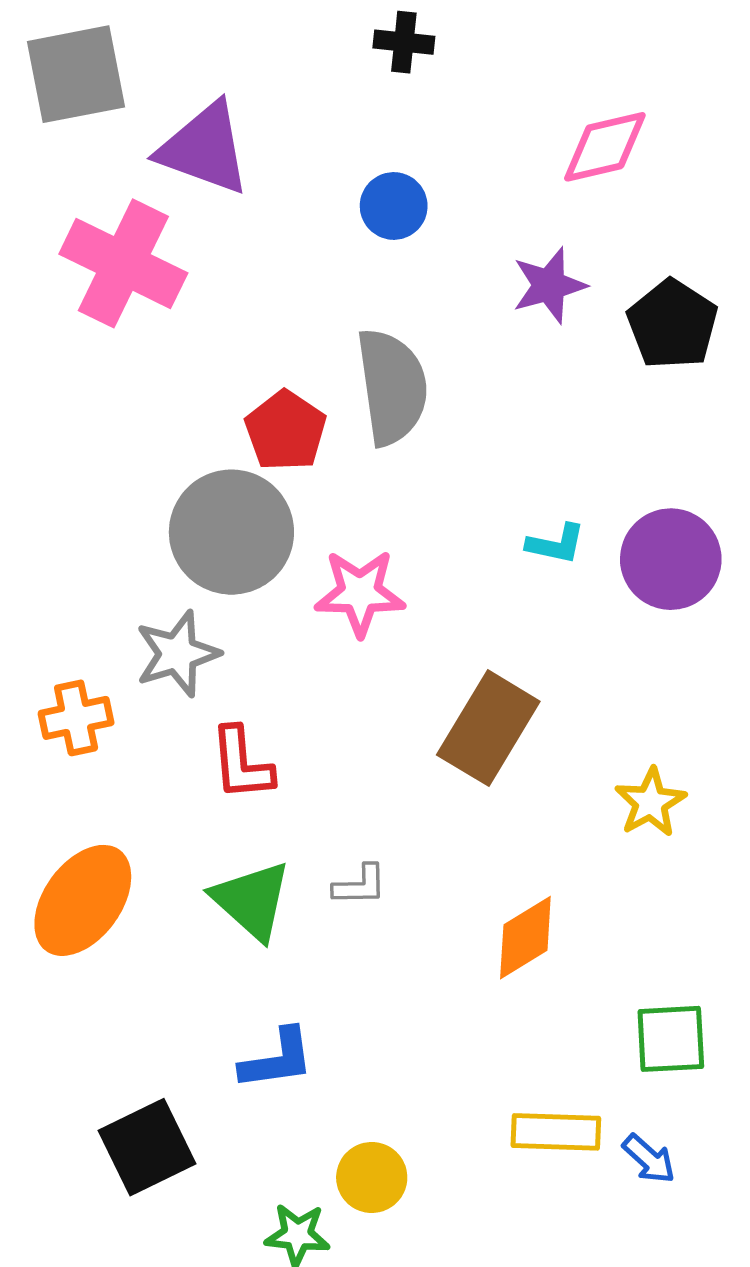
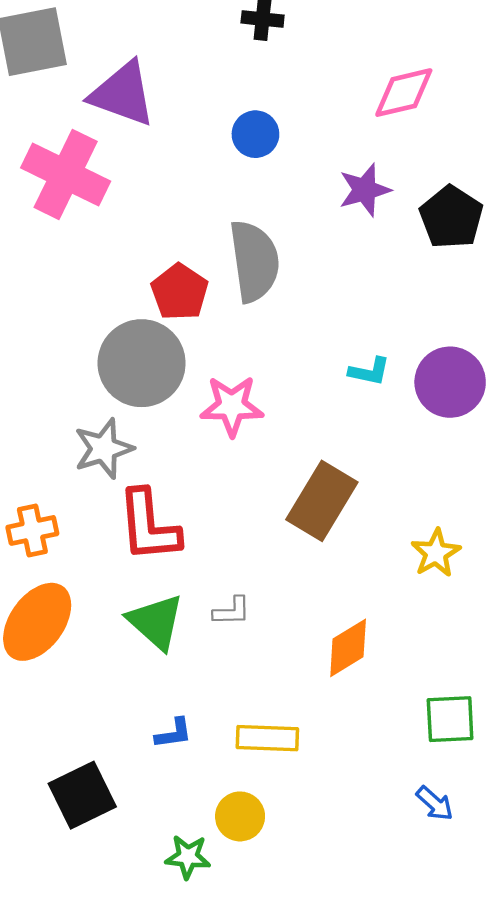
orange cross: (76, 718) -> (32, 530), moved
red L-shape: (242, 764) -> (149, 526), size x1.4
blue L-shape: (277, 1059) -> (174, 733), size x0.7
yellow rectangle: (556, 1132) -> (267, 738), moved

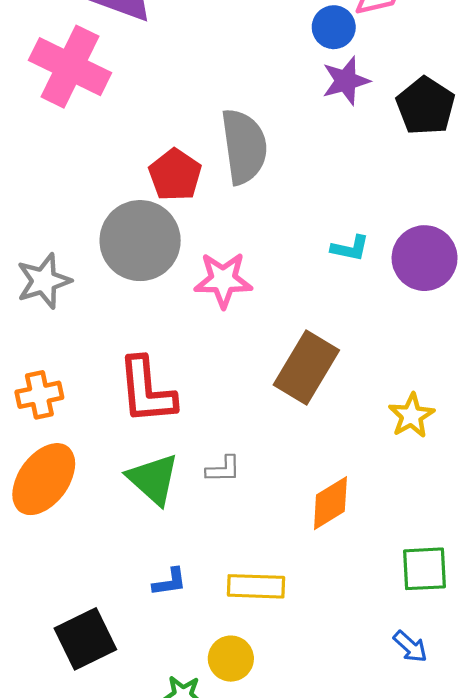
blue circle: (255, 134) -> (334, 27), moved
gray star: (104, 449) -> (44, 281), moved

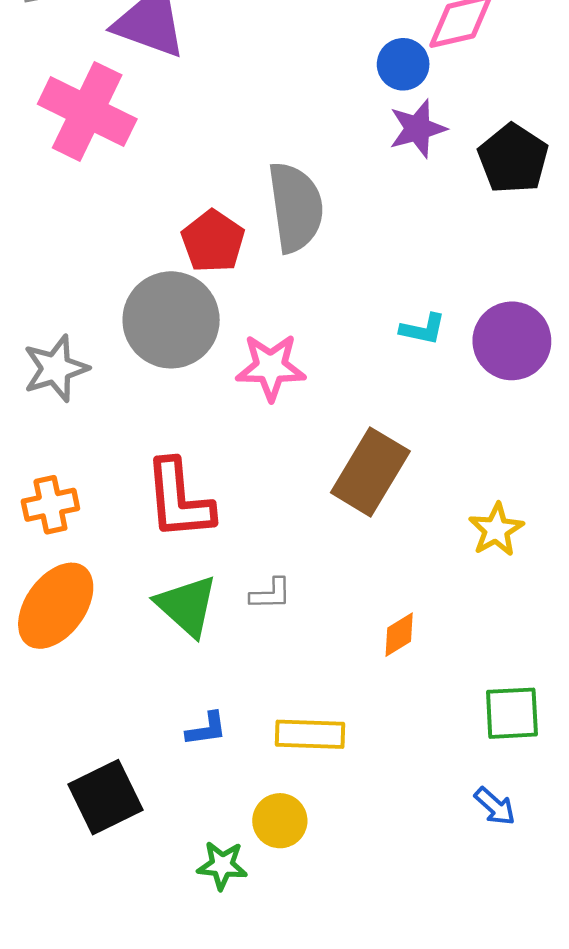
orange diamond: (330, 503) -> (399, 635), size x0.7

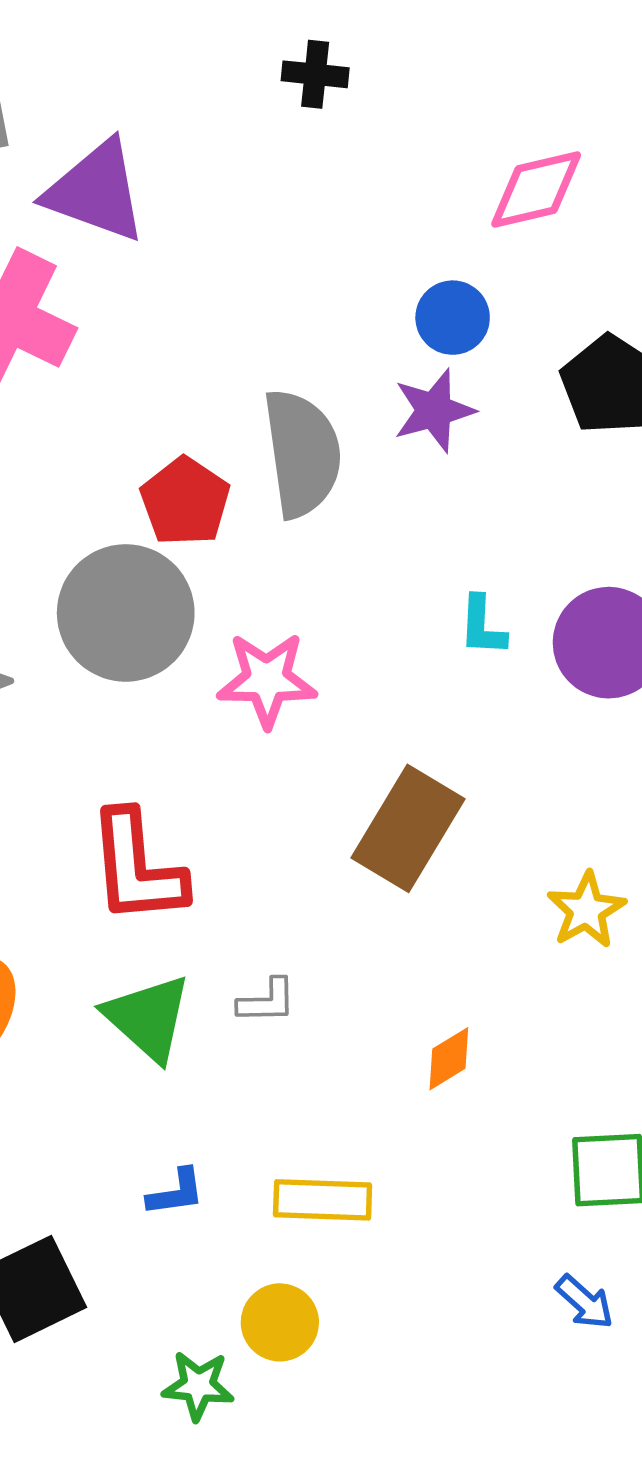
blue circle: (403, 64) -> (453, 318), moved
purple star: (418, 129) -> (434, 410), moved
cyan L-shape: (423, 329) -> (482, 626), turned 81

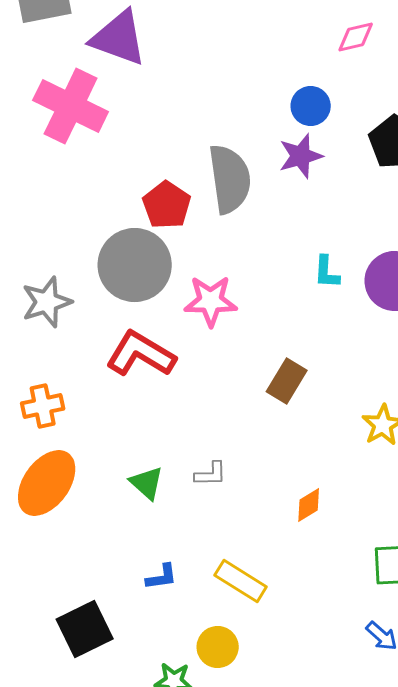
pink diamond: (536, 189) -> (356, 37), size x0.7
brown rectangle: (408, 828) -> (287, 381), size x0.7
red L-shape: (137, 867) -> (141, 354), moved, turned 126
green triangle: (148, 1018) -> (147, 483), size x0.7
yellow rectangle: (323, 1200) -> (241, 581), turned 30

